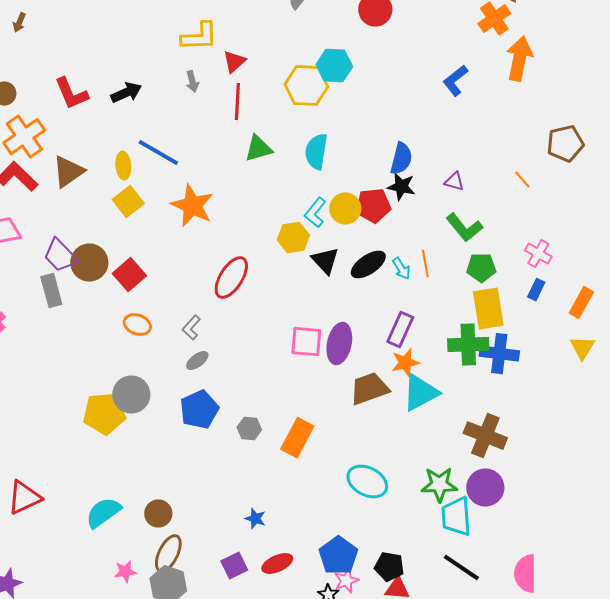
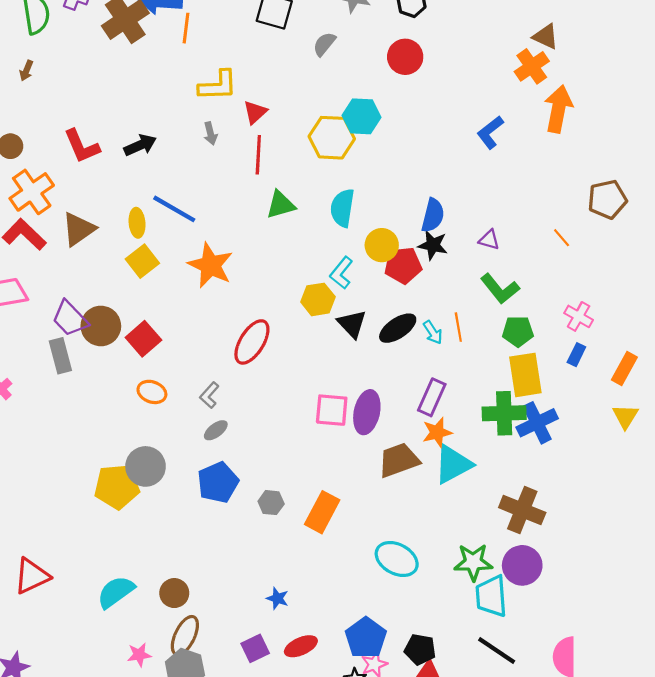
yellow circle: (345, 209) -> (382, 245), moved
blue cross: (499, 354) -> (537, 423), turned -33

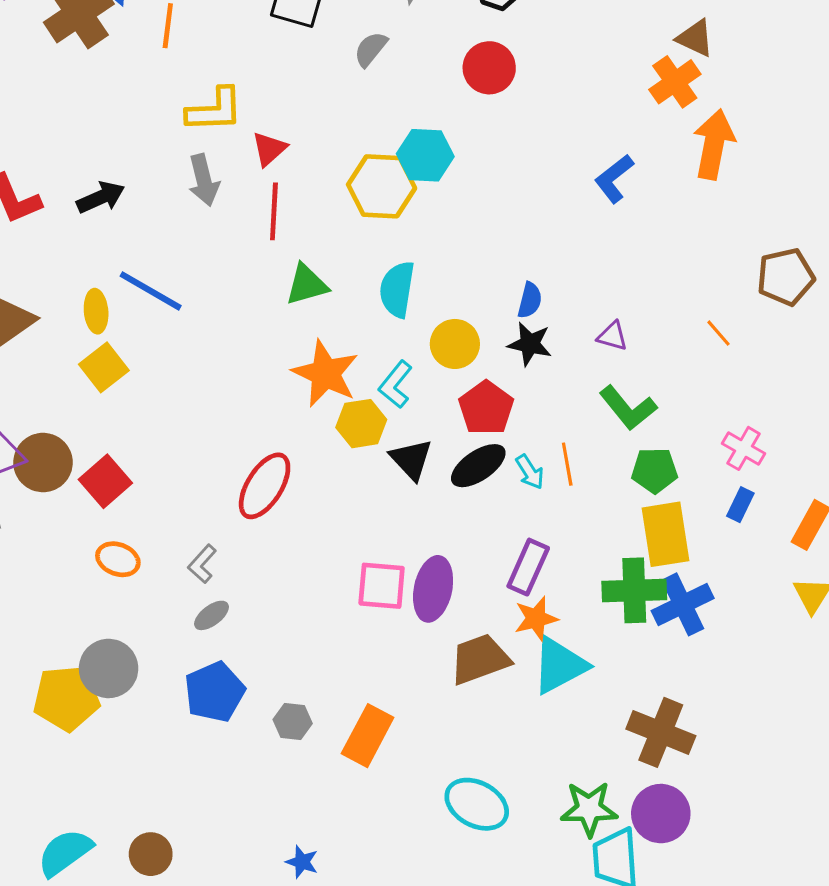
gray arrow: (210, 133) -> (204, 180), size x1.5
blue semicircle: (433, 215) -> (530, 300), size x0.7
orange star: (210, 265) -> (325, 374), moved
red pentagon: (403, 265) -> (486, 408), moved, turned -30

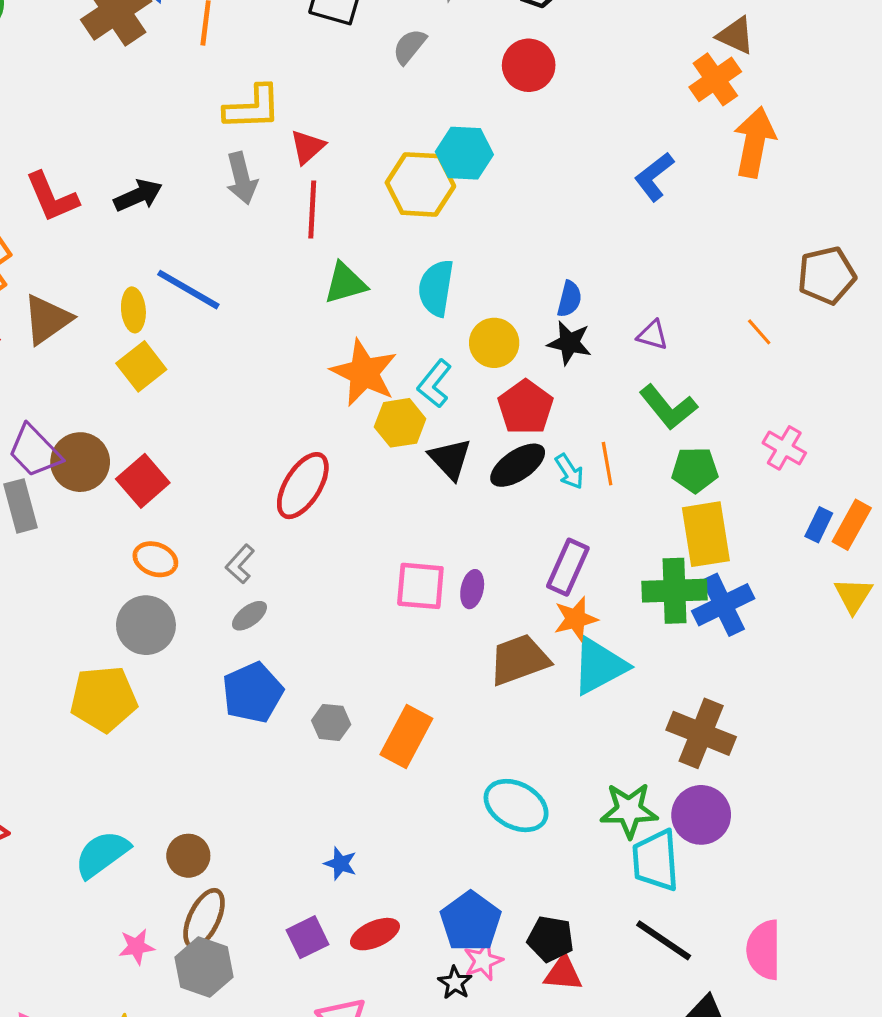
blue rectangle: (740, 505) -> (819, 525), moved
purple ellipse: (433, 589) -> (472, 589), size x0.6
gray circle: (109, 668) -> (146, 625), moved

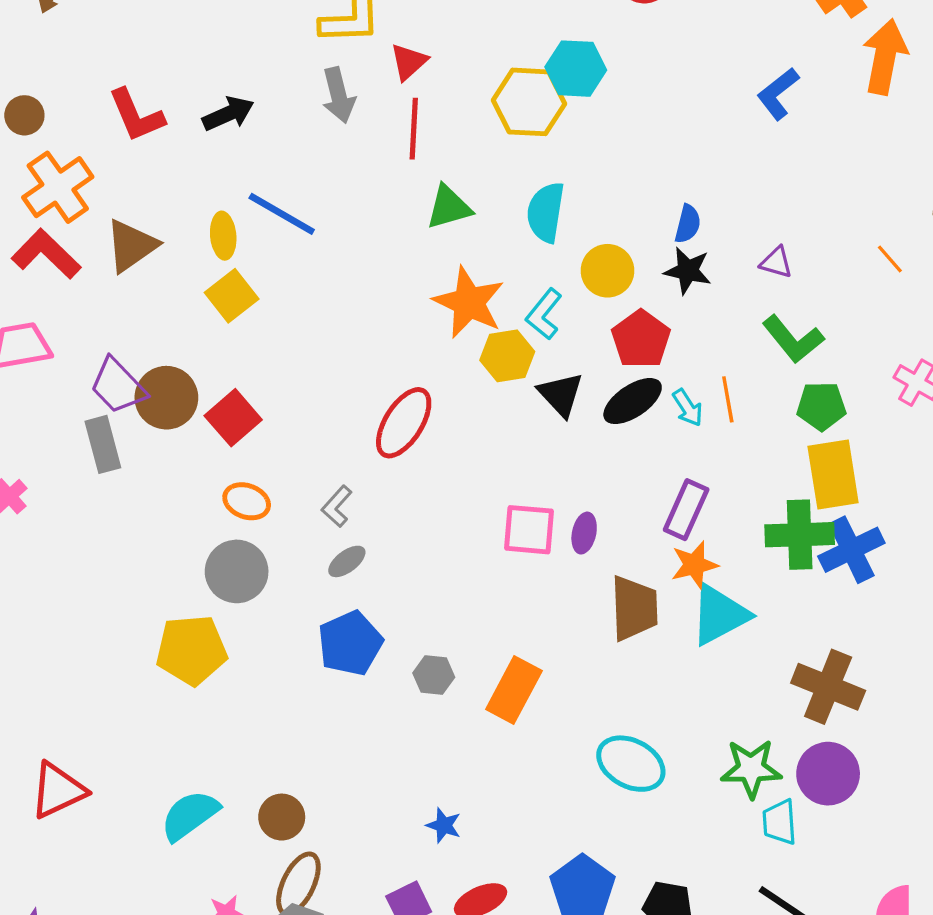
brown trapezoid: (519, 660) -> (634, 608), turned 108
cyan trapezoid: (656, 860) -> (780, 822), size x0.7

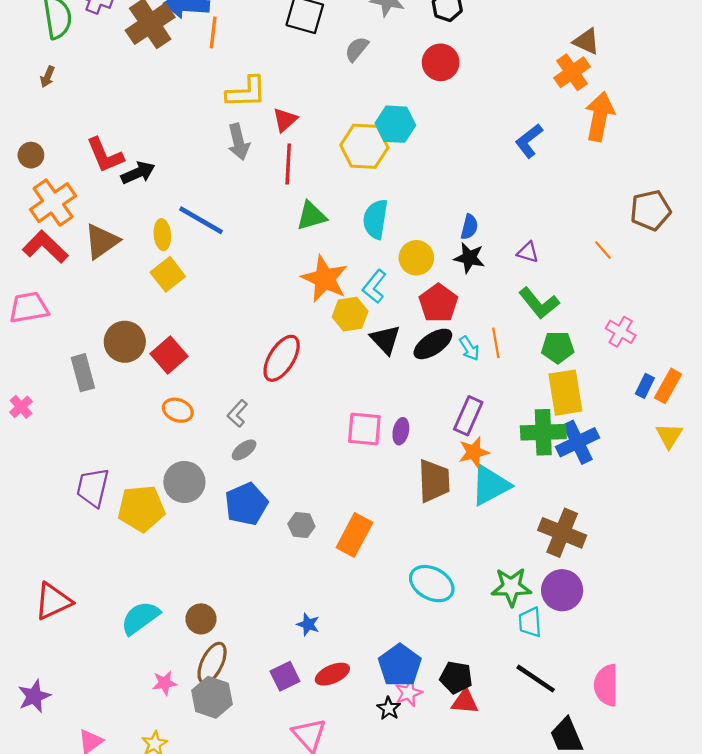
black arrow: (228, 114) -> (138, 173), moved
purple trapezoid: (118, 386) -> (93, 487), moved, turned 57
gray circle: (237, 571) -> (184, 482), moved

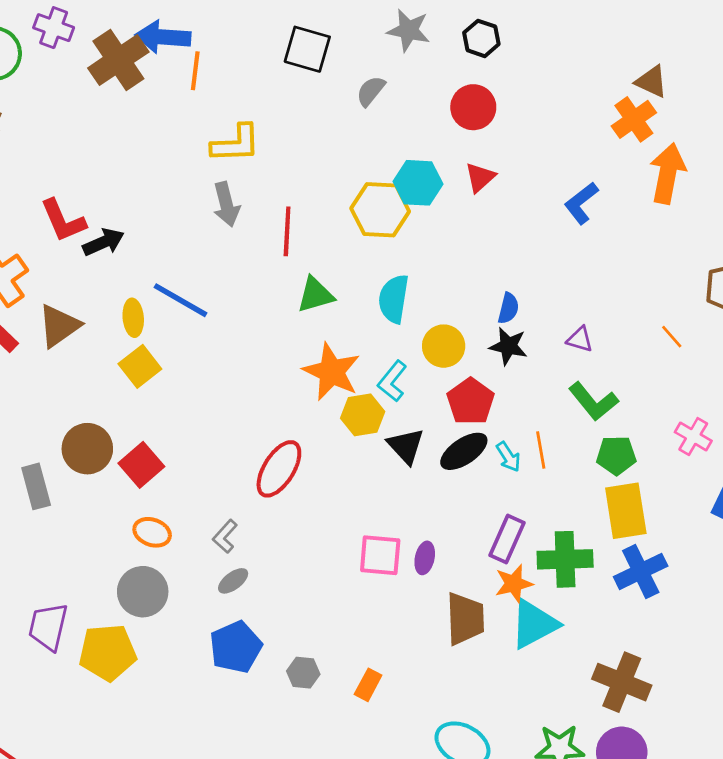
red triangle: (285, 120) -> (480, 177), moved
green cross: (543, 432) -> (565, 559), moved
gray circle: (184, 482) -> (143, 592), moved
orange rectangle: (354, 535) -> (368, 685), size x0.6

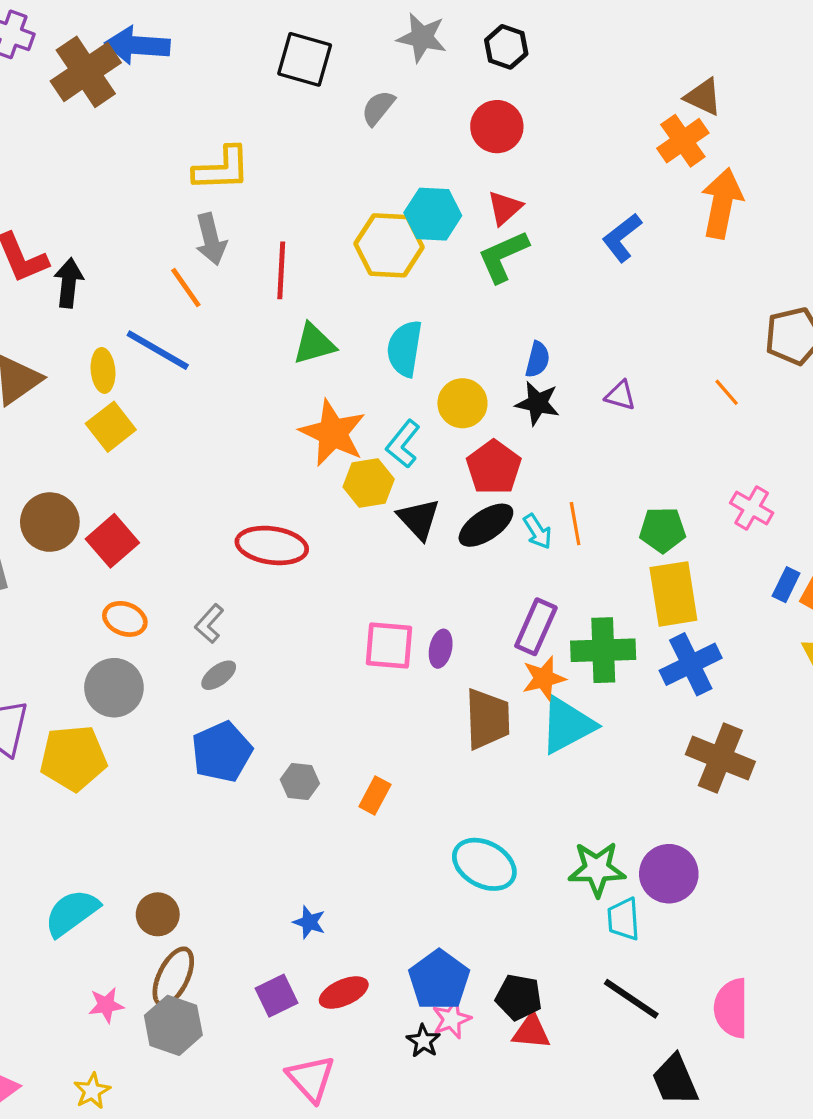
orange line: (195, 71) -> (186, 288), moved, turned -42
black arrow: (104, 242) -> (69, 283), turned -60
green L-shape: (593, 401) -> (503, 256), moved, turned 105
red ellipse: (279, 469) -> (272, 545), turned 66
brown cross: (622, 682) -> (720, 758), moved

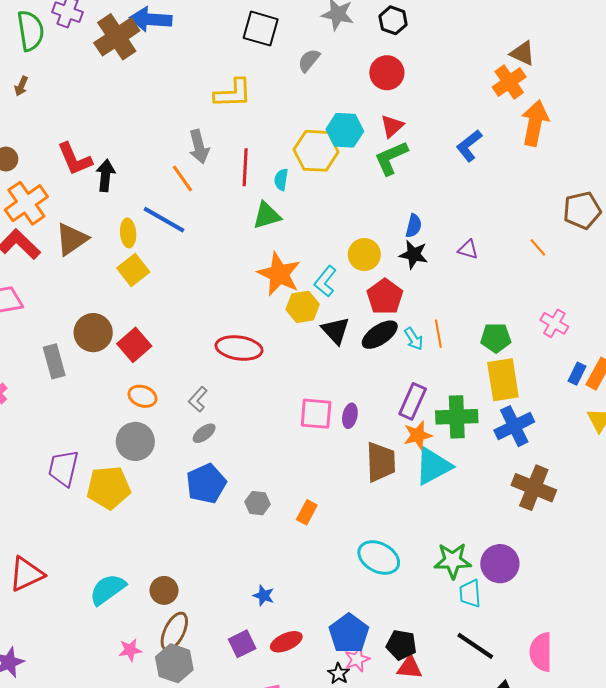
yellow L-shape: (222, 169) -> (233, 93), moved
cyan semicircle: (405, 349) -> (281, 180), moved, size x0.6

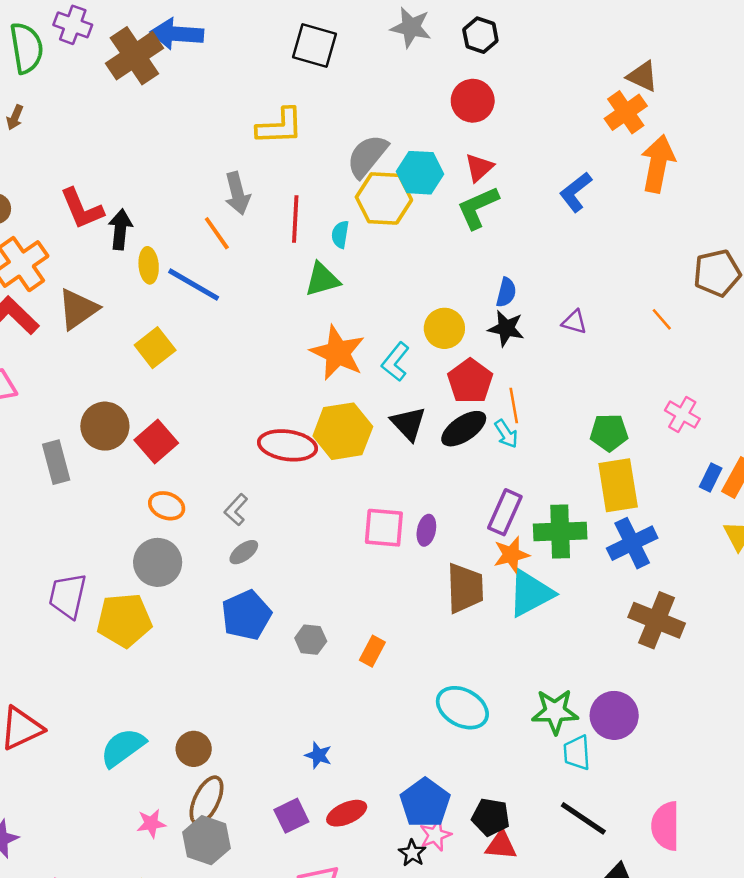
gray semicircle: (309, 60) -> (367, 156), moved, size x1.5
yellow ellipse: (128, 233) -> (149, 265), moved
yellow hexagon: (303, 307) -> (343, 431), moved, size x1.4
orange line: (438, 334) -> (514, 405), moved

